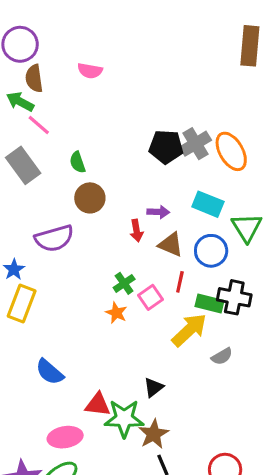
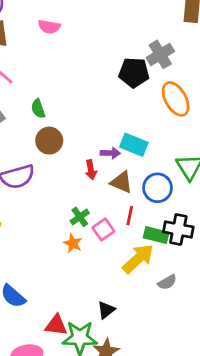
gray cross: (196, 144) -> (160, 54), moved
black pentagon: (166, 147) -> (134, 73), moved
cyan rectangle: (208, 204) -> (134, 145), moved

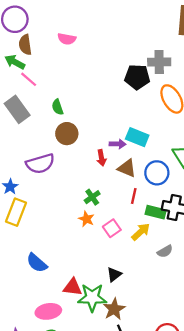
gray cross: (160, 54) -> (159, 62), turned 30
pink square: (103, 229) -> (112, 228), moved
yellow arrow: (138, 259) -> (141, 232), size x0.7

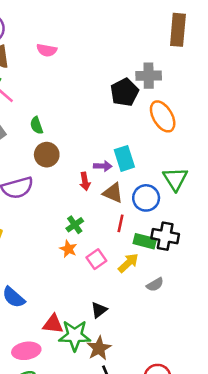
black pentagon: (137, 77) -> (124, 92), turned -30
cyan rectangle: (137, 137) -> (124, 158), turned 50

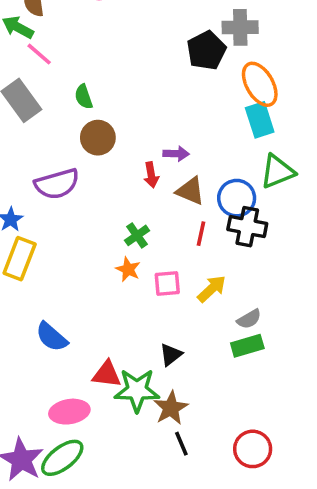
cyan rectangle: (124, 158) -> (260, 120), moved
green triangle: (175, 179) -> (278, 171), turned 40
black cross: (165, 236) -> (247, 227), moved
green rectangle: (145, 241) -> (247, 346), moved, turned -30
pink square: (96, 259) -> (167, 283), turned 30

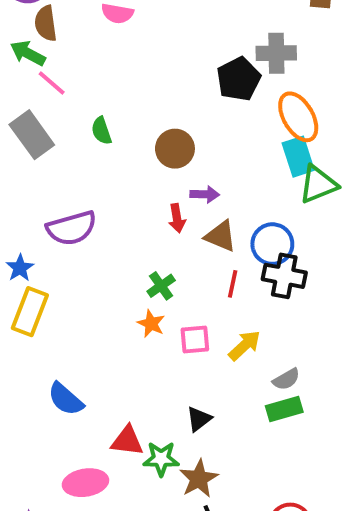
brown circle: (98, 138) -> (175, 149), moved
green triangle: (278, 171) -> (318, 184), moved
green star: (137, 390) -> (161, 459), size x0.7

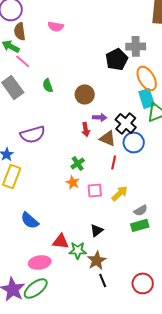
black cross: (284, 276) -> (126, 123), moved, turned 30

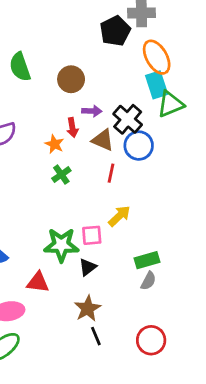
green semicircle: (48, 85) -> (20, 67), size x1.5
orange star: (73, 182) -> (54, 144), moved
pink square: (95, 190) -> (92, 235), moved
gray semicircle: (141, 210) -> (148, 281), moved, turned -32
green star: (78, 250) -> (61, 245), moved, size x1.4

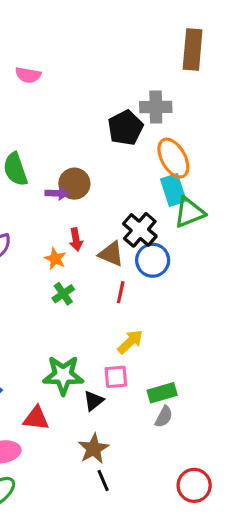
purple arrow: (92, 111) -> (57, 193), moved
pink square: (92, 235) -> (116, 377), moved
red circle: (151, 340) -> (194, 485), moved

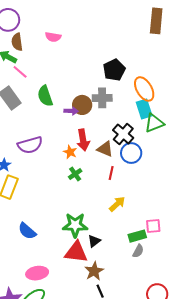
gray cross: (156, 107) -> (102, 98), moved
red arrow: (76, 239) -> (83, 140), size x1.5
pink square: (116, 377) -> (153, 226), moved
red triangle: (36, 418) -> (76, 252), moved, size x1.4

